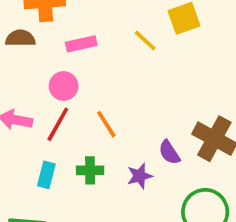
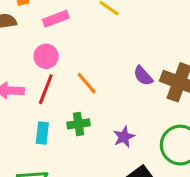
purple semicircle: (169, 152) -> (143, 76), moved
purple star: (140, 176) -> (124, 137), moved

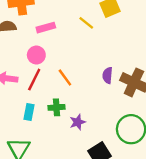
purple semicircle: (143, 76) -> (108, 75), turned 42
purple star: (124, 137) -> (78, 122), moved

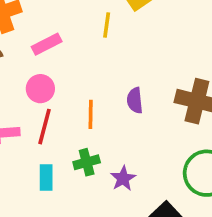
yellow line: (86, 23) -> (107, 25), turned 70
purple semicircle: (108, 75) -> (135, 100), moved
orange line: (65, 78) -> (91, 114), turned 48

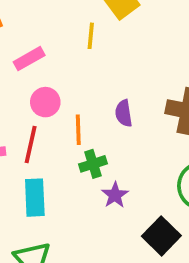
pink circle: (40, 89) -> (45, 102), moved
green cross: (87, 162) -> (93, 164), moved
cyan rectangle: (46, 178) -> (35, 198), size x1.4

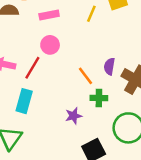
purple semicircle: (124, 113) -> (109, 66), moved
orange line: (78, 130) -> (85, 76), moved, turned -54
green cross: (93, 164) -> (99, 98), moved

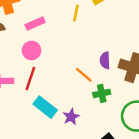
pink circle: (50, 45) -> (31, 50), moved
cyan rectangle: (24, 101) -> (45, 107), moved, turned -55
purple star: (74, 116) -> (71, 117), moved

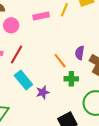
pink rectangle: (35, 24) -> (41, 16), moved
pink circle: (31, 50) -> (11, 25), moved

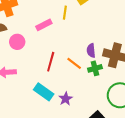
red line: (16, 55) -> (51, 62), moved
green cross: (71, 79) -> (95, 68), moved

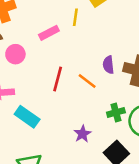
green cross: (95, 68) -> (116, 112), moved
cyan rectangle: (44, 92) -> (27, 117), moved
purple star: (66, 99) -> (82, 134), moved

